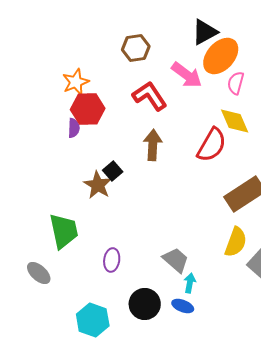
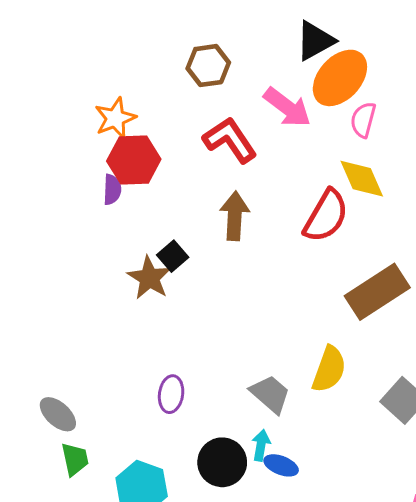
green trapezoid: (64, 231) -> (75, 459), moved, size x0.6
yellow semicircle: (236, 242) -> (329, 369), moved
cyan arrow: (190, 283) -> (261, 445), moved

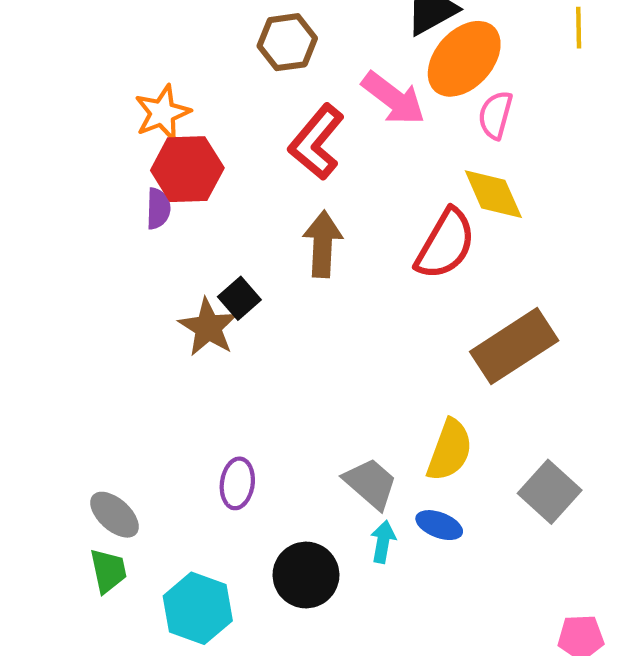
red L-shape: (230, 140) -> (316, 142), turned -106
gray ellipse: (58, 414) -> (114, 515), moved
cyan arrow: (261, 445) -> (383, 542), moved
blue ellipse: (281, 465) -> (439, 525), moved

